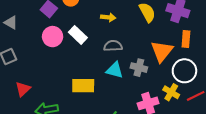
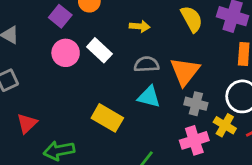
orange triangle: (162, 51) -> (185, 72), moved
gray cross: (139, 68) -> (196, 104), moved
yellow rectangle: (83, 86) -> (107, 118), turned 30

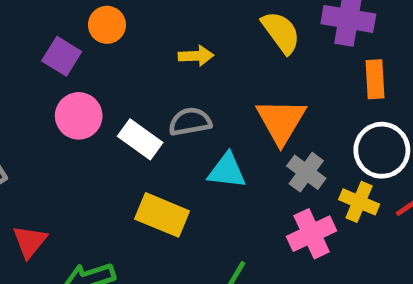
white rectangle: (99, 50) -> (140, 139), moved
gray semicircle: (147, 64) -> (190, 122), moved
gray cross: (196, 104) -> (306, 172), turned 30

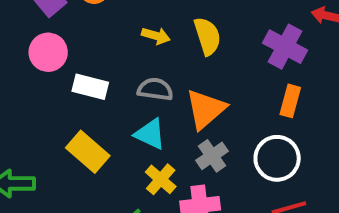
yellow semicircle: (281, 32) -> (207, 36), moved
gray semicircle: (190, 122) -> (155, 89), moved
white rectangle: (140, 139) -> (90, 87), turned -40
yellow cross: (359, 202) -> (161, 179), moved

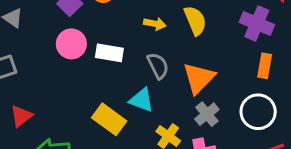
white rectangle: (90, 87) -> (109, 53), moved
gray semicircle: (155, 89) -> (158, 66), turned 60
cyan triangle: (150, 134) -> (141, 100), moved

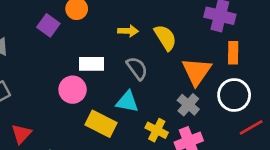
yellow semicircle: (195, 21) -> (165, 38), moved
pink circle: (71, 44) -> (73, 90), moved
orange triangle: (199, 78) -> (197, 71), moved

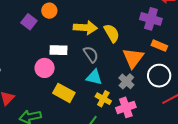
yellow arrow: (128, 31) -> (85, 28), size x1.6
orange rectangle: (233, 53) -> (159, 46), turned -70
cyan triangle: (127, 102) -> (94, 77), moved

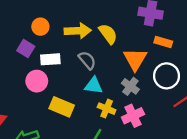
orange circle: (49, 11) -> (40, 27), moved
purple square: (29, 22) -> (26, 49), moved

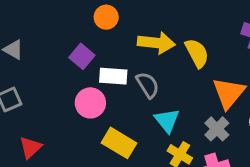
orange circle: (40, 27) -> (106, 17), moved
gray semicircle: (87, 60) -> (148, 85), moved
cyan triangle: (94, 86) -> (167, 120), turned 36

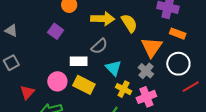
white rectangle: (113, 76) -> (79, 61), moved
gray semicircle: (148, 85) -> (99, 46), turned 84
pink circle: (90, 103) -> (57, 81), moved

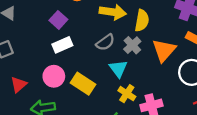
yellow semicircle: (129, 23) -> (142, 21), turned 36
white rectangle: (79, 61) -> (62, 45), moved, turned -30
gray cross: (146, 71) -> (132, 45), moved

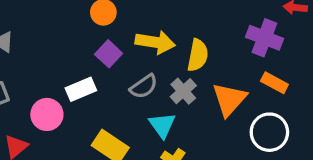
purple square: (58, 20) -> (109, 54), moved
pink circle: (54, 76) -> (47, 114), moved

